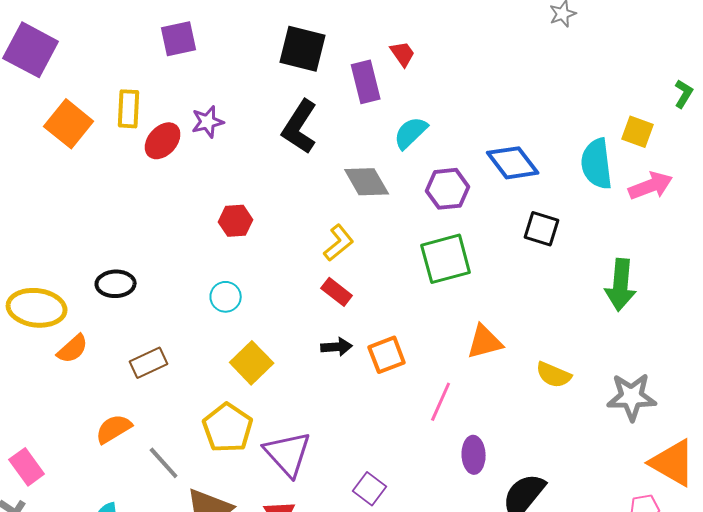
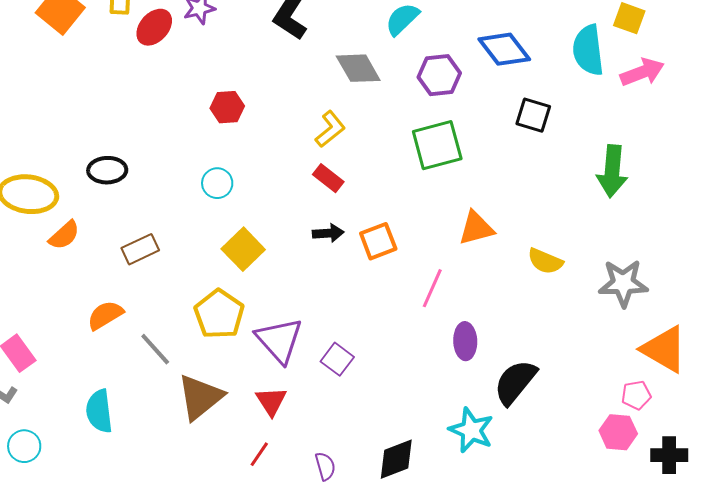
purple square: (370, 489) -> (337, 359), moved

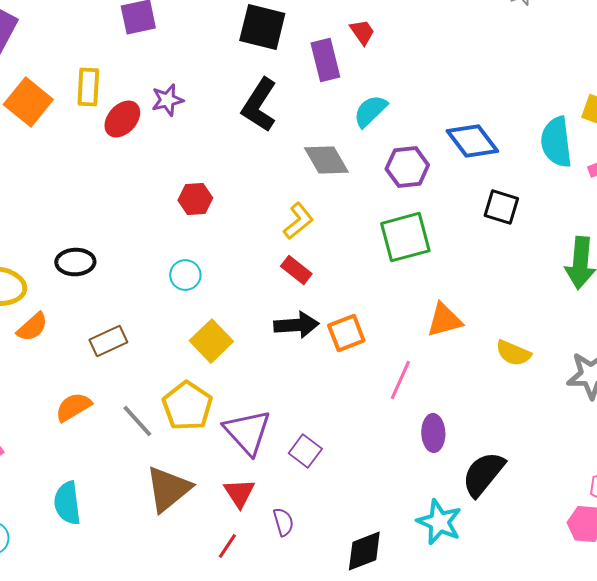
black arrow: (328, 233) -> (296, 325), size x1.4
gray line: (155, 349) -> (137, 421), moved
purple semicircle: (325, 466) -> (283, 522), moved

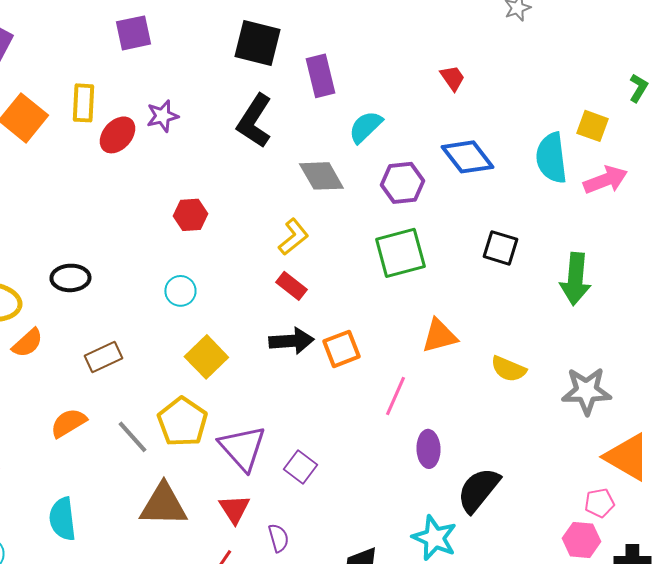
red trapezoid: (362, 32) -> (452, 78), moved
black square: (501, 207) -> (500, 248), moved
brown triangle: (168, 489) -> (163, 505), turned 40

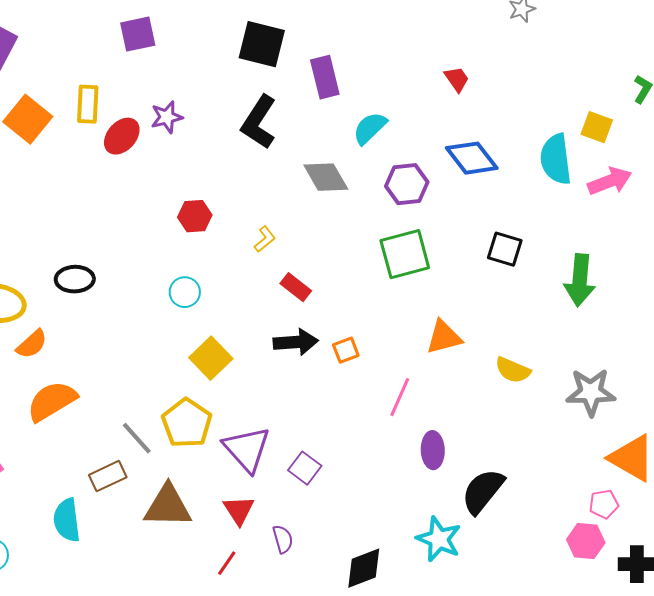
yellow L-shape: (293, 237) -> (265, 239), moved, size x0.7
orange square: (341, 349) -> (346, 350), size x0.7
brown rectangle: (103, 357) -> (108, 476), moved
orange semicircle: (68, 423) -> (52, 401), moved, size x1.4

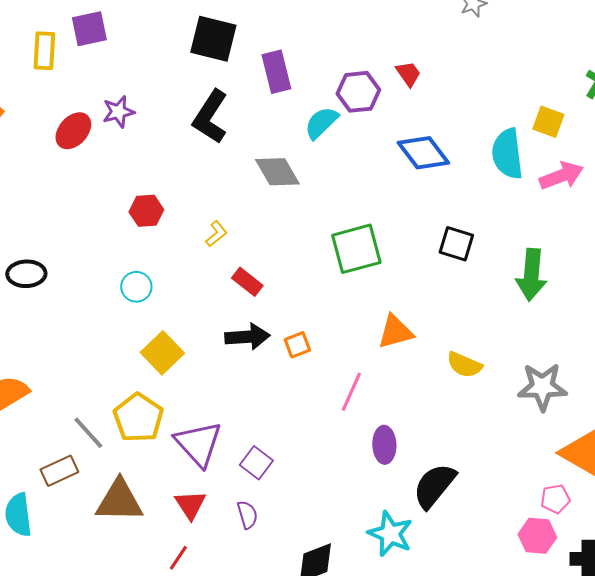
yellow rectangle: (88, 104) -> (44, 51), moved
purple hexagon: (407, 184) -> (358, 92), moved
purple semicircle: (283, 539) -> (247, 515), moved

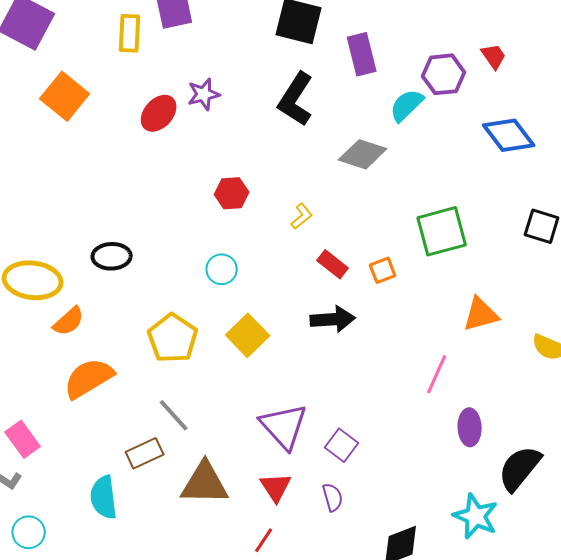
gray diamond: (277, 172) -> (363, 154), turned -42
orange square: (297, 345) -> (383, 270), moved
yellow pentagon: (138, 418) -> (173, 338), moved

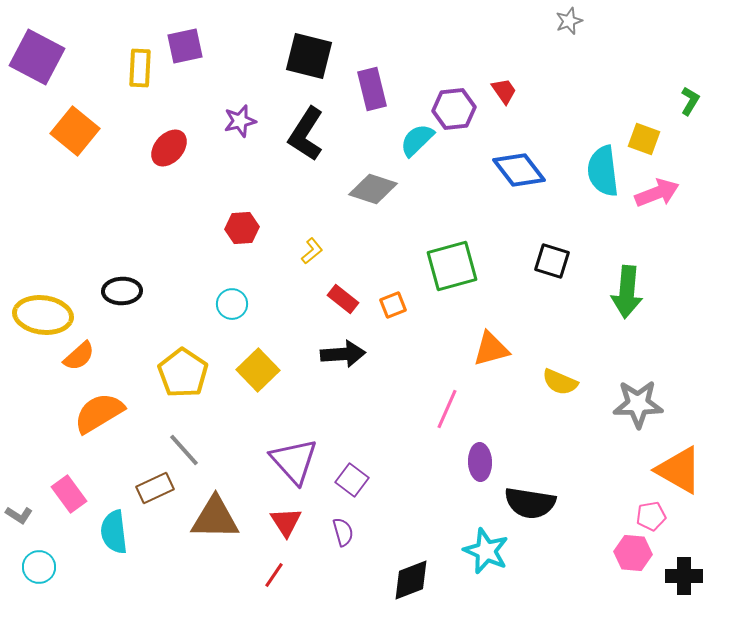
purple star: (204, 94) -> (240, 121), moved
pink rectangle: (23, 439) -> (69, 494), moved
black semicircle: (520, 468) -> (530, 503), turned -120

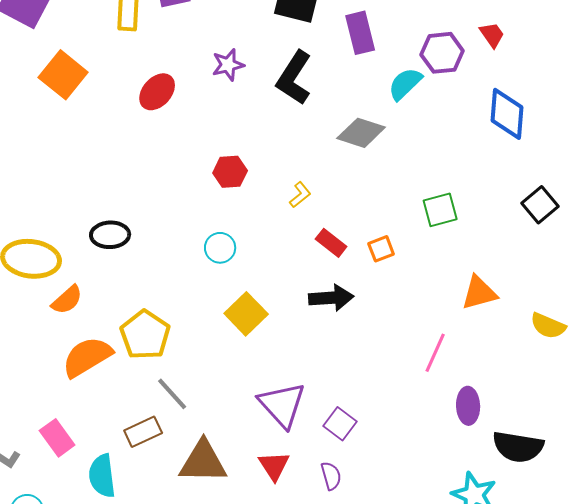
blue diamond: (519, 170) -> (507, 114), turned 42
black square: (552, 261) -> (540, 205), turned 33
green square: (452, 266) -> (440, 210), size x0.7
yellow pentagon: (183, 373) -> (145, 335), moved

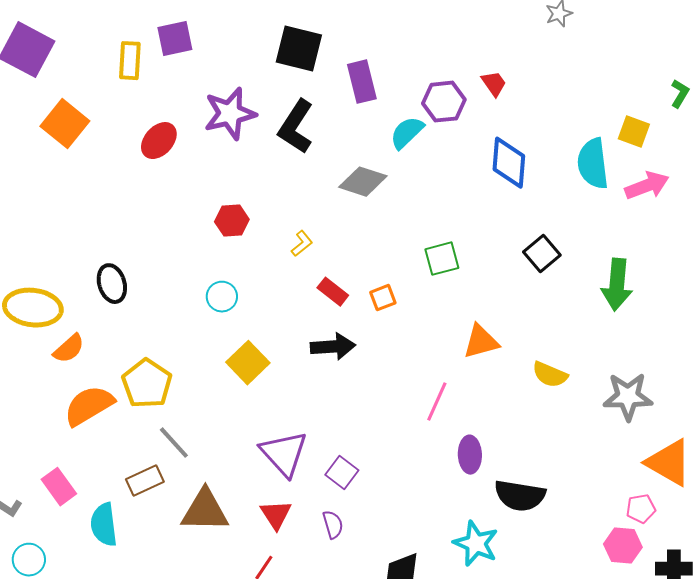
purple star: (228, 65) -> (230, 114), size x1.6
black ellipse: (110, 235) -> (112, 284), turned 75

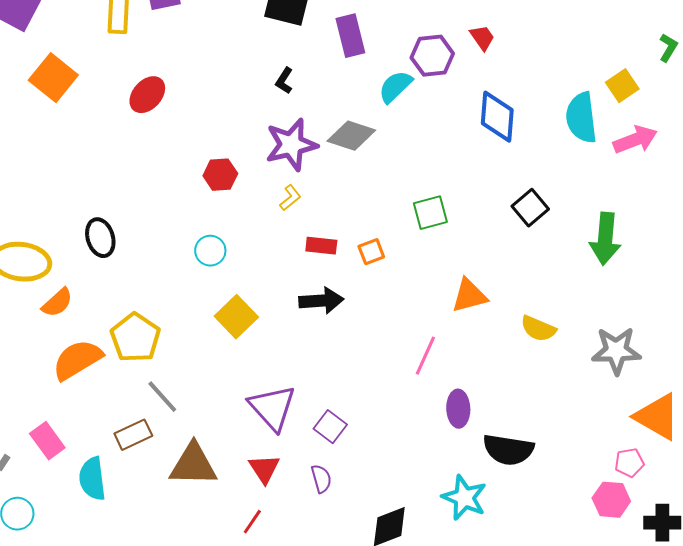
purple star: (230, 114) -> (291, 145), moved
black L-shape: (296, 127) -> (284, 81), size x0.5
yellow square: (634, 132) -> (622, 86), turned 36
red rectangle: (333, 292) -> (321, 246), turned -32

